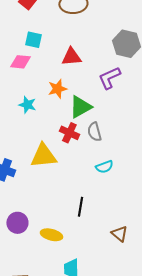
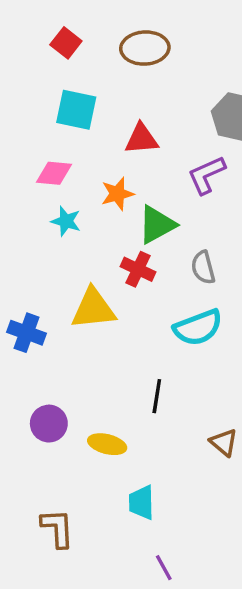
cyan square: (33, 40) -> (76, 110), size x1.4
pink diamond: (20, 62) -> (54, 173), moved
gray semicircle: (94, 132) -> (203, 268), moved
cyan semicircle: (104, 167) -> (198, 328), size x1.6

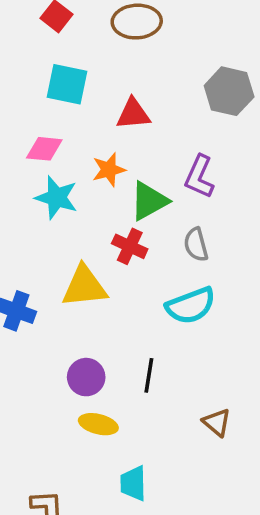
purple L-shape: (207, 175) -> (199, 177), moved, turned -42
cyan star: (66, 221) -> (57, 198), size x1.4
purple circle: (49, 424) -> (86, 377), moved

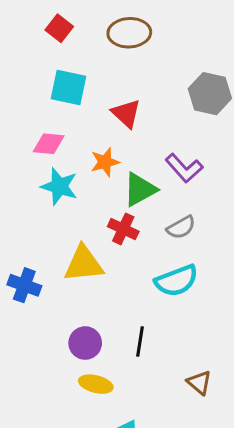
red triangle: (133, 114) -> (126, 113), turned 48
purple L-shape: (199, 177) -> (184, 168), turned -66
gray semicircle: (196, 245) -> (181, 227), turned -104

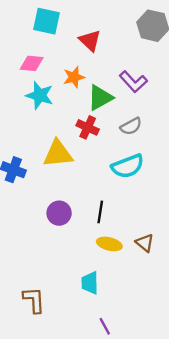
yellow ellipse: (96, 384) -> (109, 244), moved

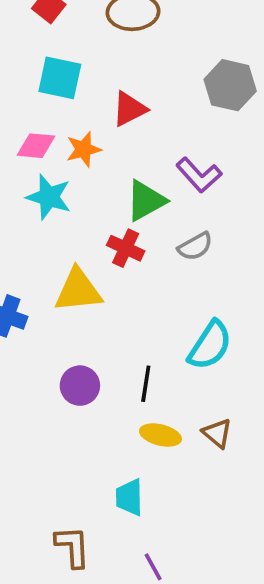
red triangle: (90, 41) -> (129, 109), turned 50
orange star: (74, 77) -> (84, 149), moved
cyan semicircle: (128, 166) -> (210, 345), moved, turned -36
brown L-shape: (34, 300) -> (73, 547), moved

